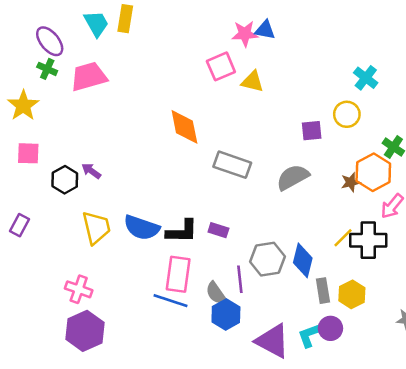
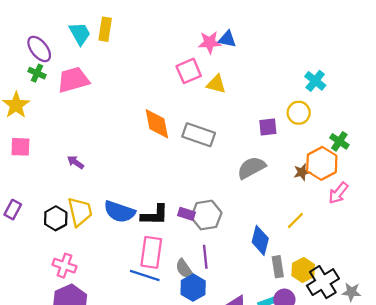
gray rectangle: (232, 165) -> (199, 135), moved
black hexagon: (65, 180) -> (56, 218), moved
black cross: (368, 240) -> (323, 282), moved, turned -32
gray hexagon: (268, 259) -> (206, 215), moved

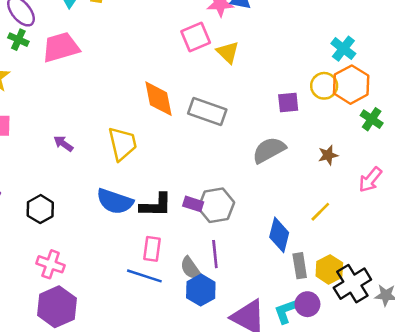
yellow triangle: (216, 84) -> (228, 52), turned 30
orange hexagon: (322, 163) -> (351, 85), moved
yellow trapezoid: (80, 212) -> (122, 144), moved
pink rectangle: (151, 252) -> (152, 249), size x0.7

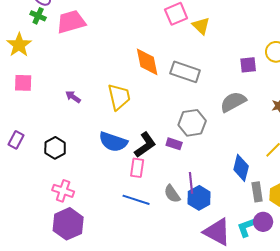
black L-shape: (156, 205) -> (145, 145), turned -36
gray hexagon: (216, 205) -> (192, 123), moved
pink rectangle: (152, 249) -> (137, 168), moved
blue hexagon: (201, 290) -> (199, 198), moved

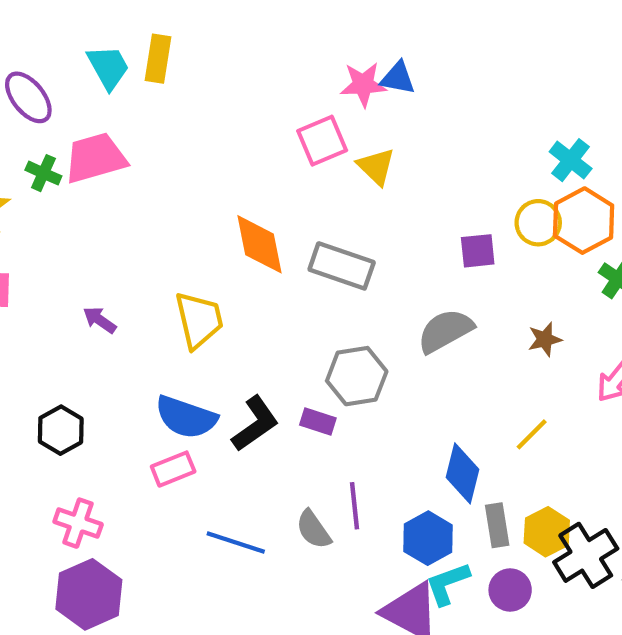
green cross: (38, 16) -> (43, 173), moved
pink rectangle: (137, 168) -> (173, 469), moved, turned 60
blue hexagon: (199, 198) -> (428, 538), moved
cyan L-shape: (247, 227) -> (447, 584), moved

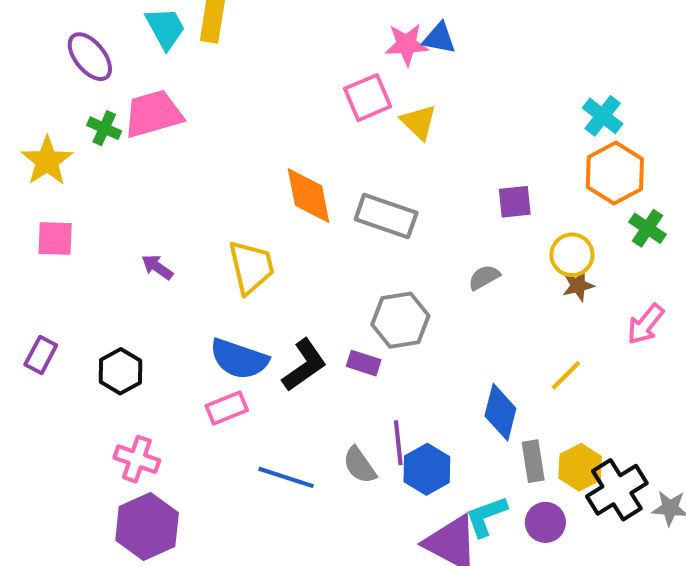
yellow circle: (538, 223) -> (572, 255), moved
gray semicircle: (445, 331) -> (484, 277), size x0.6
blue hexagon: (428, 538) -> (427, 469), moved

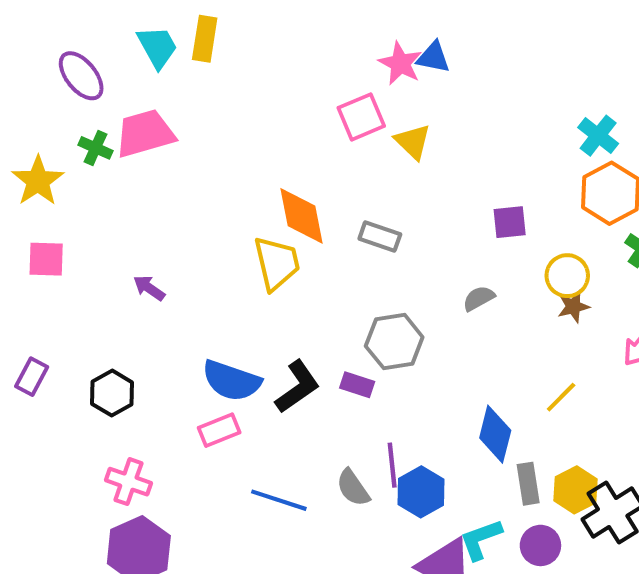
pink star: (406, 44) -> (400, 63), turned 30
gray rectangle: (386, 216) -> (380, 236), size x0.7
yellow trapezoid: (251, 267) -> (277, 263), moved

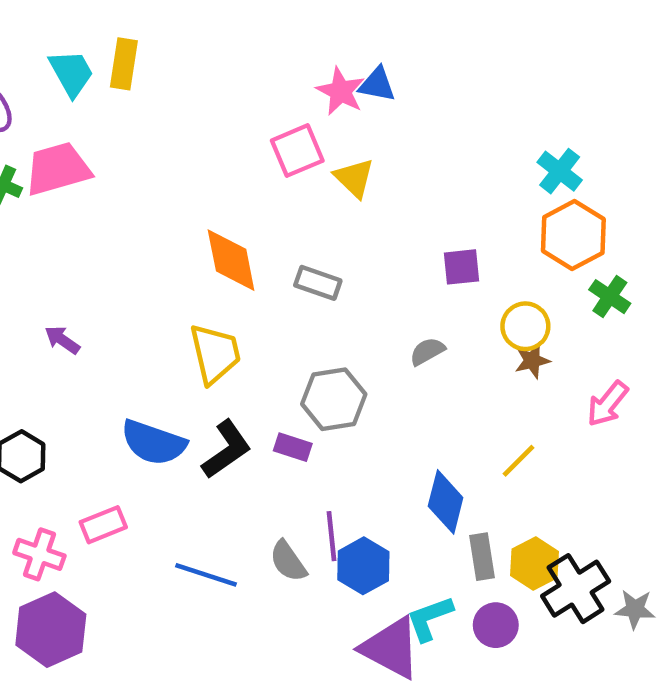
yellow trapezoid: (277, 263) -> (215, 354), moved
pink rectangle: (219, 430) -> (103, 525), moved

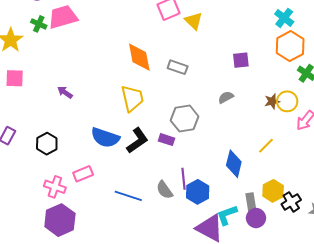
yellow circle: (525, 326) -> (287, 101), moved
gray rectangle: (482, 557) -> (251, 203), moved
black cross: (576, 589) -> (291, 202), size x0.7

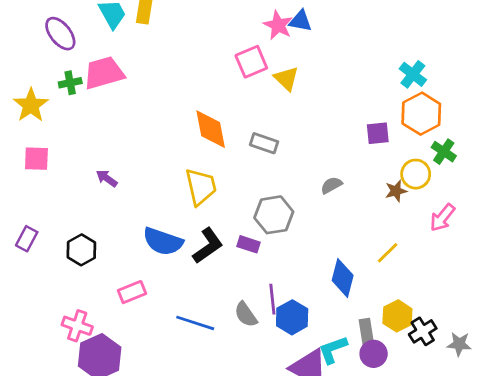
green cross: (39, 24) -> (70, 83), turned -35
purple square: (241, 60) -> (378, 133), moved
yellow circle: (287, 101) -> (416, 174), moved
pink cross: (55, 187) -> (77, 326), moved

